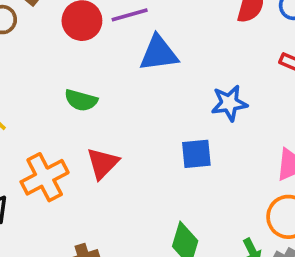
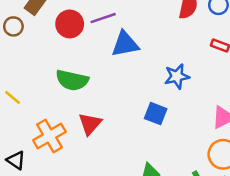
green semicircle: (81, 100) -> (72, 80), size x1.4
blue square: (196, 154) -> (156, 114), turned 30

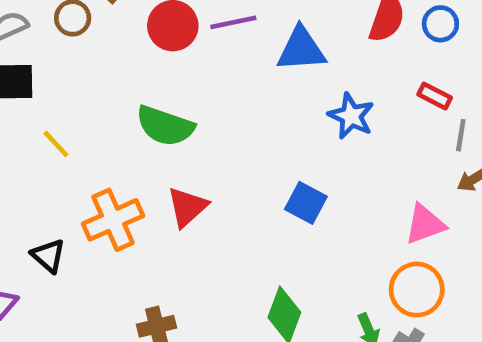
blue triangle: (125, 44) -> (301, 49), moved
blue star: (177, 76) -> (351, 116), moved, turned 30

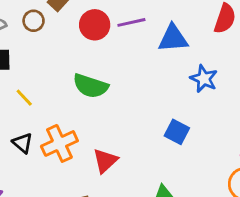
red triangle: (187, 207) -> (105, 161), moved
black triangle: (48, 256) -> (23, 143), moved

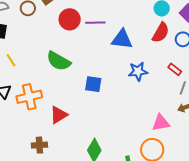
blue star: (204, 79) -> (138, 71), turned 30
blue square: (177, 132) -> (93, 84), moved, turned -30

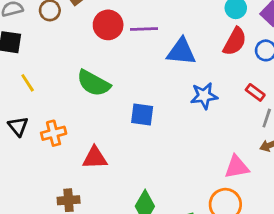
orange cross: (29, 97) -> (54, 133), size x0.7
red triangle: (59, 115) -> (95, 158), turned 30

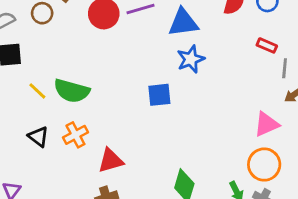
green semicircle: (94, 83) -> (72, 91), moved
blue star: (204, 96) -> (191, 59), moved
red triangle: (95, 158) -> (111, 161), moved

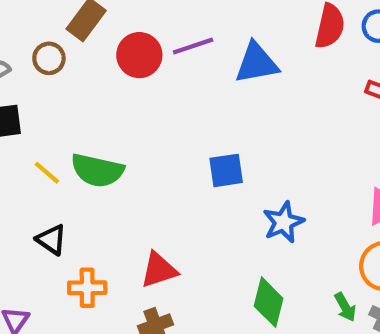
blue star: (191, 59) -> (283, 222), moved
orange cross: (75, 135) -> (87, 288), moved, turned 30

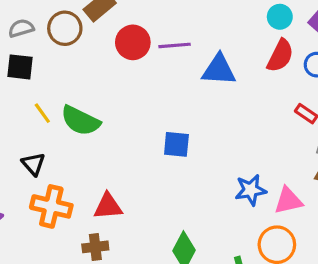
brown circle: (49, 58) -> (65, 28), size x1.4
blue star: (283, 222) -> (251, 190), moved
orange cross: (87, 288) -> (51, 206), size x1.4

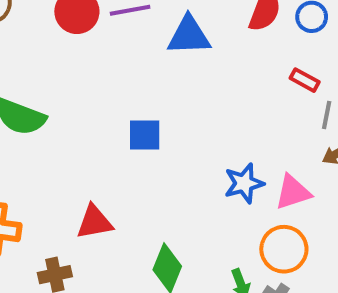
red triangle: (108, 206) -> (94, 222), moved

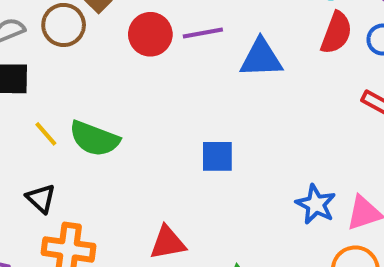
blue star: (244, 183) -> (316, 204), turned -30

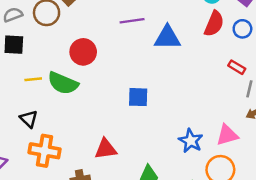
red circle: (150, 34) -> (83, 52), moved
yellow line: (46, 134) -> (33, 79), turned -56
blue star: (316, 204) -> (191, 141), moved

